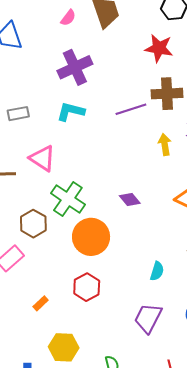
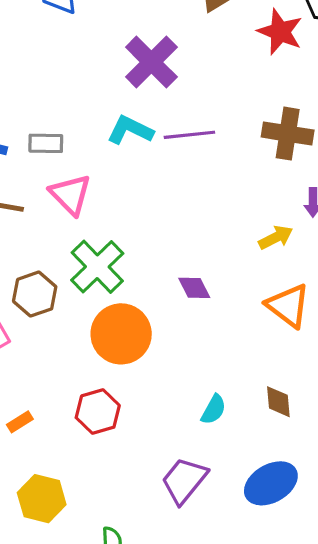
red star: (159, 48) -> (280, 32), moved
purple cross: (75, 67) -> (151, 62), turned -32
purple line: (131, 109) -> (189, 135), moved
gray rectangle: (18, 114) -> (46, 143), moved
yellow arrow: (165, 144) -> (276, 237), moved, turned 60

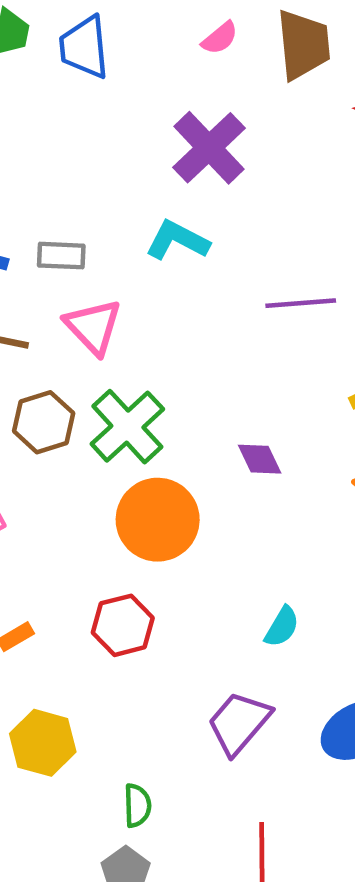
purple line: (189, 135) -> (301, 303), moved
brown hexagon: (35, 294) -> (44, 422), moved

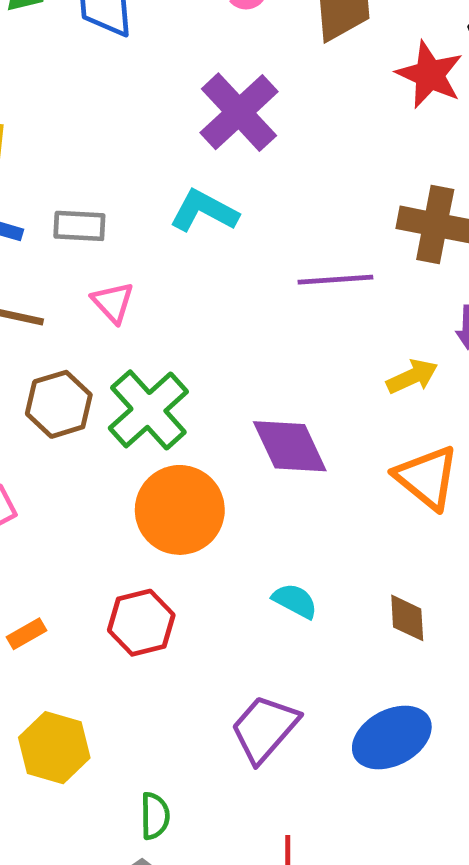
pink triangle: (93, 327) -> (113, 302), size x0.7
purple diamond: (260, 459) -> (290, 446), size x1.6
cyan semicircle: (282, 627) -> (295, 601), moved, turned -93

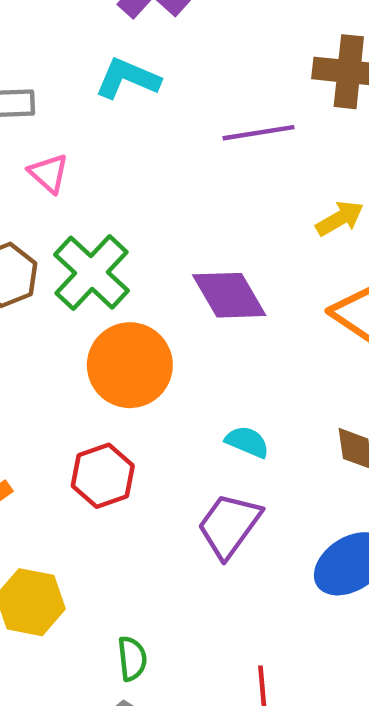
purple trapezoid: (265, 729) -> (229, 525), moved

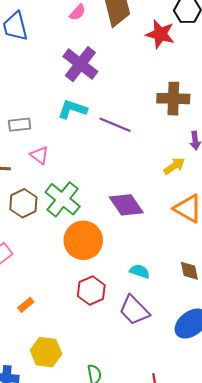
purple line: (259, 133) -> (115, 125), moved, turned 36
red hexagon: (103, 476) -> (91, 291), moved
purple trapezoid: (229, 525) -> (134, 310), turned -76

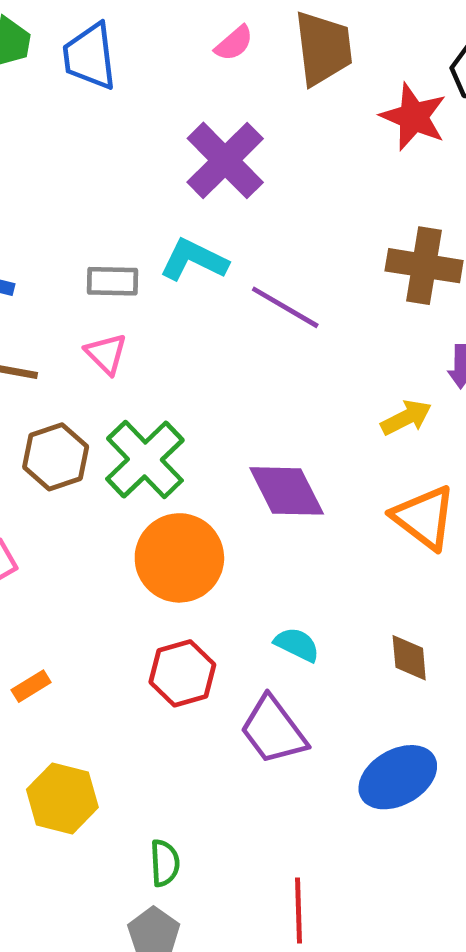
gray rectangle: (20, 125) -> (113, 281), moved

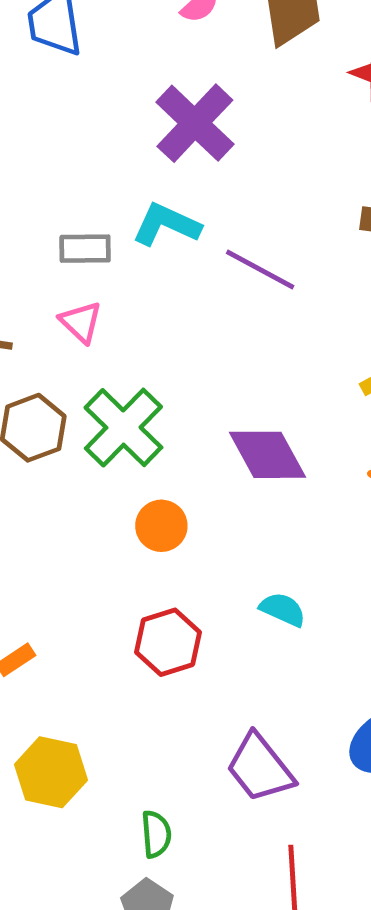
orange circle: (179, 558) -> (161, 526), size x0.6
purple trapezoid: (273, 730) -> (260, 768), moved

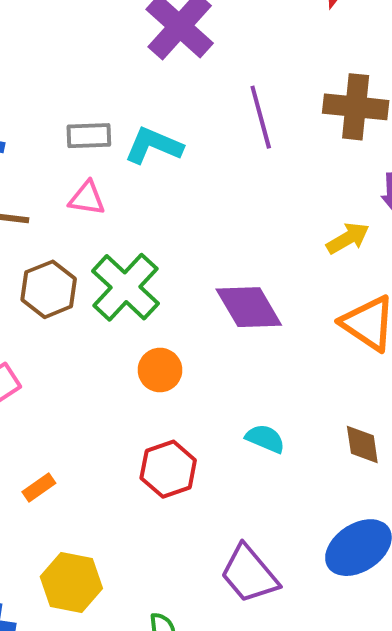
cyan L-shape: (166, 225) -> (154, 146), moved
purple line: (260, 270) -> (261, 117), moved, turned 48
pink triangle: (81, 322) -> (87, 198), turned -33

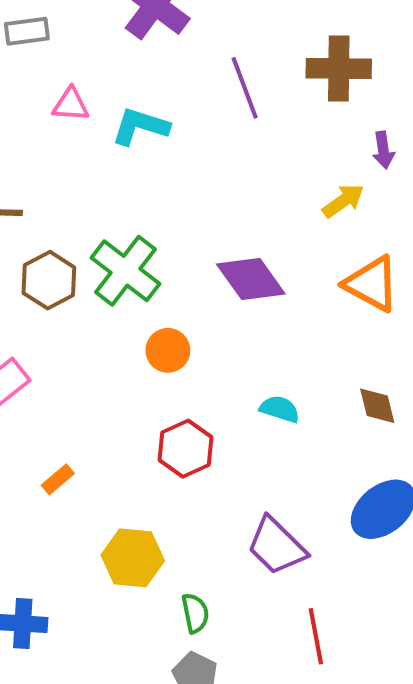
gray rectangle: (89, 136) -> (27, 31), moved
pink triangle: (87, 198) -> (71, 105), moved
yellow hexagon: (71, 582) -> (133, 558), moved

